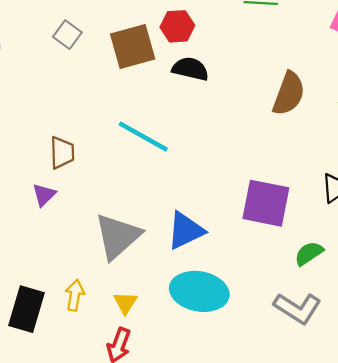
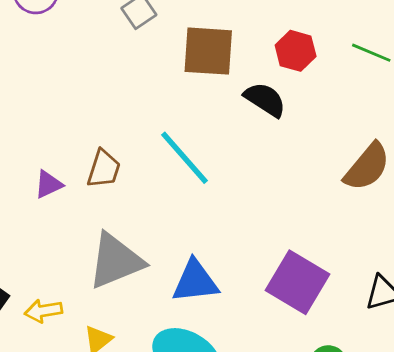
red hexagon: (177, 26) -> (296, 51), moved
brown trapezoid: (62, 153) -> (104, 169), moved
yellow arrow: (75, 295) -> (43, 311), turned -128

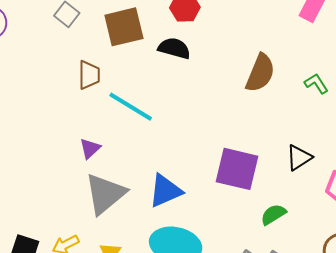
brown trapezoid: (104, 169) -> (89, 75), moved
purple triangle: (48, 184) -> (90, 148), moved

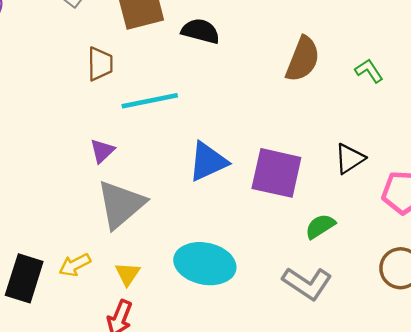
cyan line: (131, 107) -> (150, 101), turned -42
blue triangle: (165, 191) -> (208, 162), moved

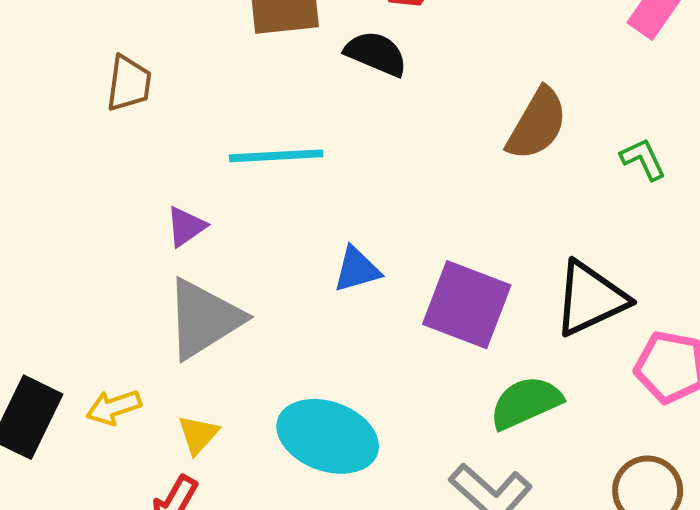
brown trapezoid: (100, 64) -> (129, 83), moved
black triangle: (350, 159) -> (590, 299), size x1.5
blue triangle: (208, 162) -> (357, 269), size x0.7
green semicircle: (320, 226) -> (526, 403), size x1.4

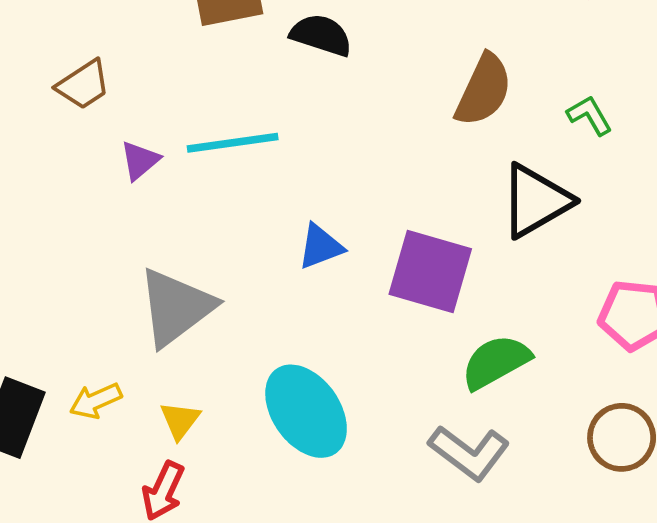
brown trapezoid: (129, 83) -> (83, 85), turned 54
purple triangle: (186, 227) -> (140, 160), moved
black triangle: (590, 299) -> (536, 201), moved
cyan ellipse: (328, 436) -> (306, 411), turned 40

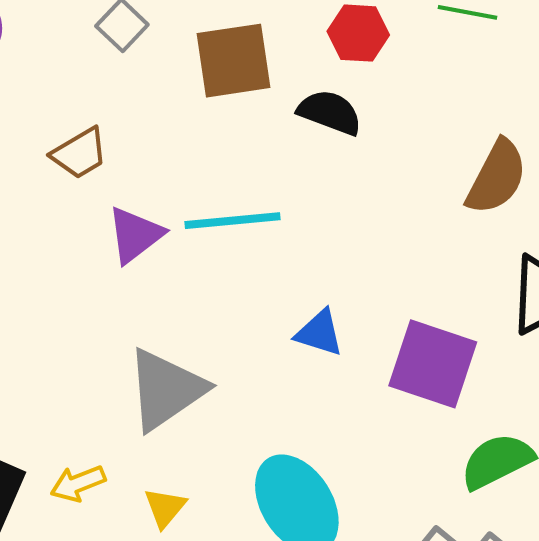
purple triangle: (140, 160) -> (135, 235), size x1.4
blue triangle: (320, 247) -> (319, 333), turned 36

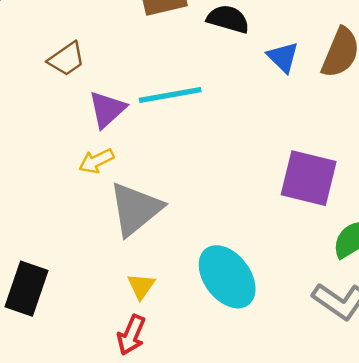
blue triangle: (319, 333) -> (283, 57), moved, turned 32
yellow arrow: (78, 483) -> (96, 161), moved

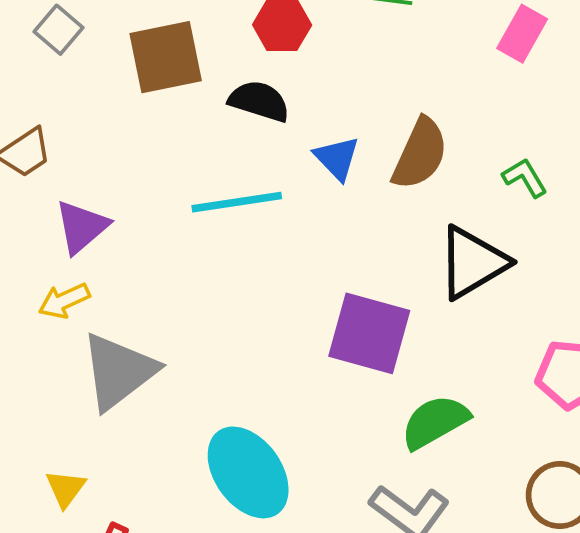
cyan line: (170, 95) -> (237, 202), moved
yellow triangle: (141, 286) -> (66, 488), moved

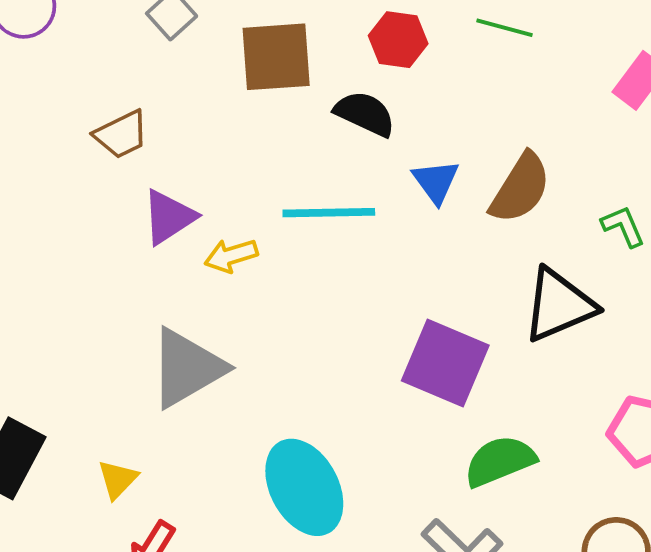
yellow arrow: (64, 301) -> (231, 256), moved

